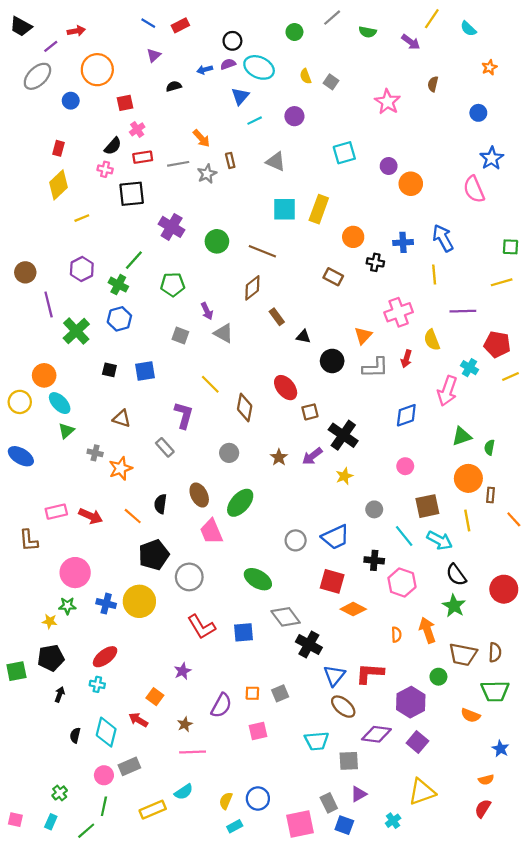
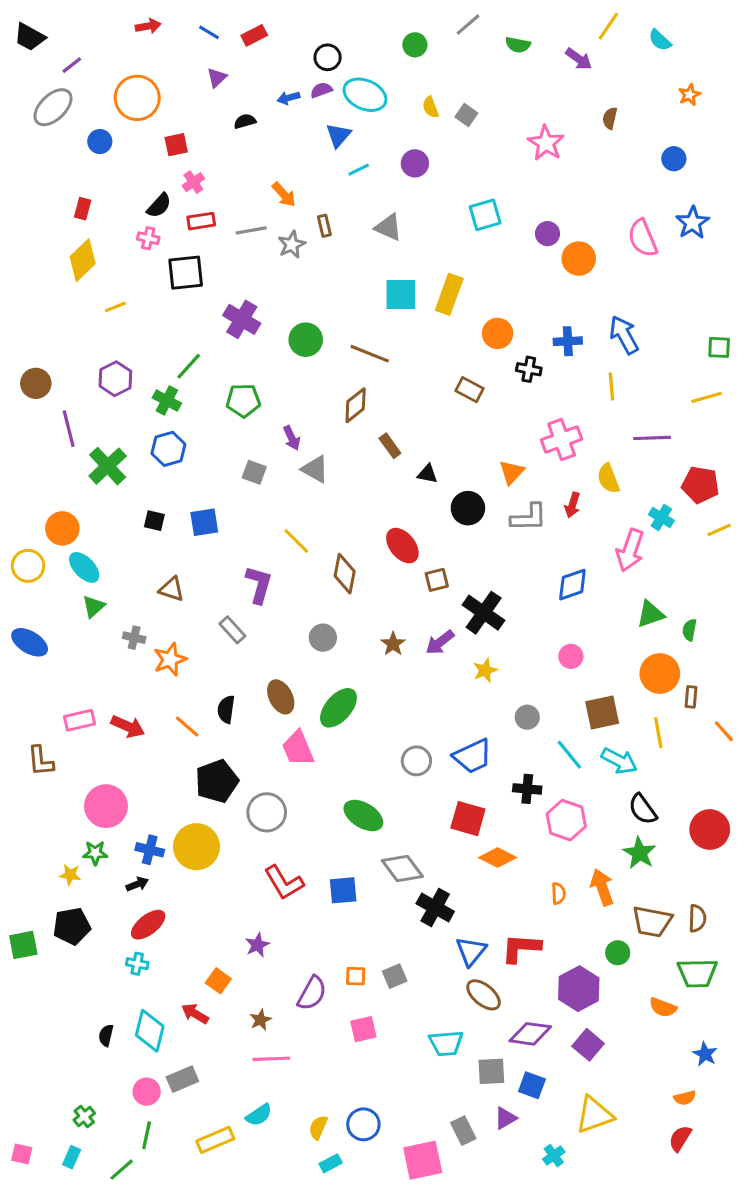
red arrow: (76, 31) -> (148, 26), moved
pink semicircle: (474, 189) -> (643, 238), moved
black arrow: (60, 694) -> (137, 884), moved, turned 48
blue square: (344, 825) -> (532, 1085), moved

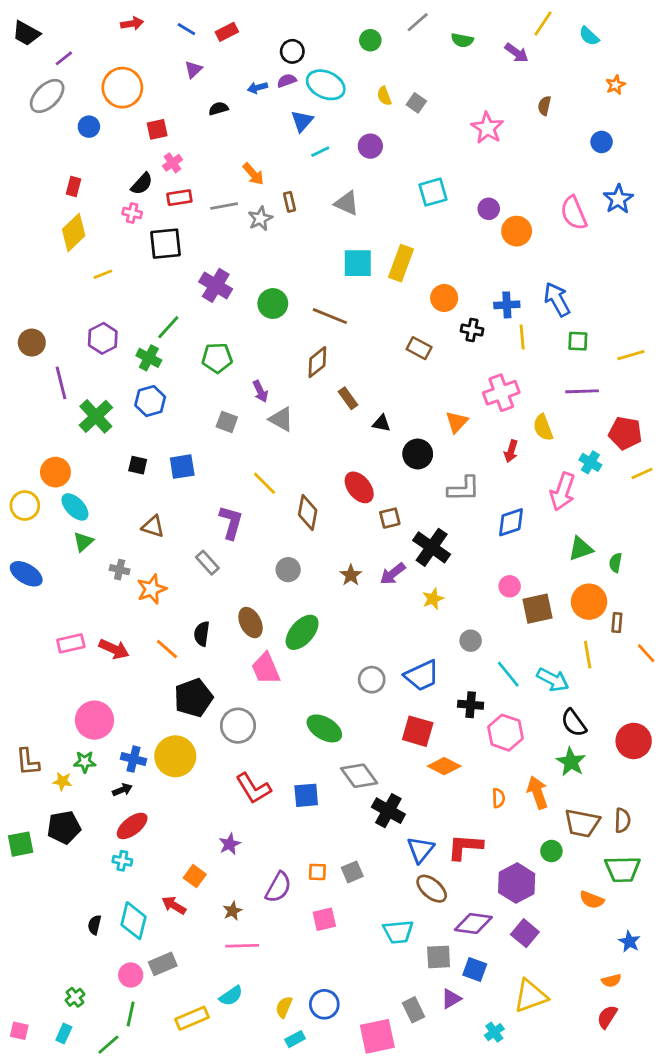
green square: (719, 347) -> (578, 341), moved
yellow line: (611, 386) -> (522, 337), moved
gray L-shape: (529, 518) -> (464, 489), moved
brown square: (602, 712) -> (537, 609), moved
brown L-shape: (40, 761) -> (28, 762), moved

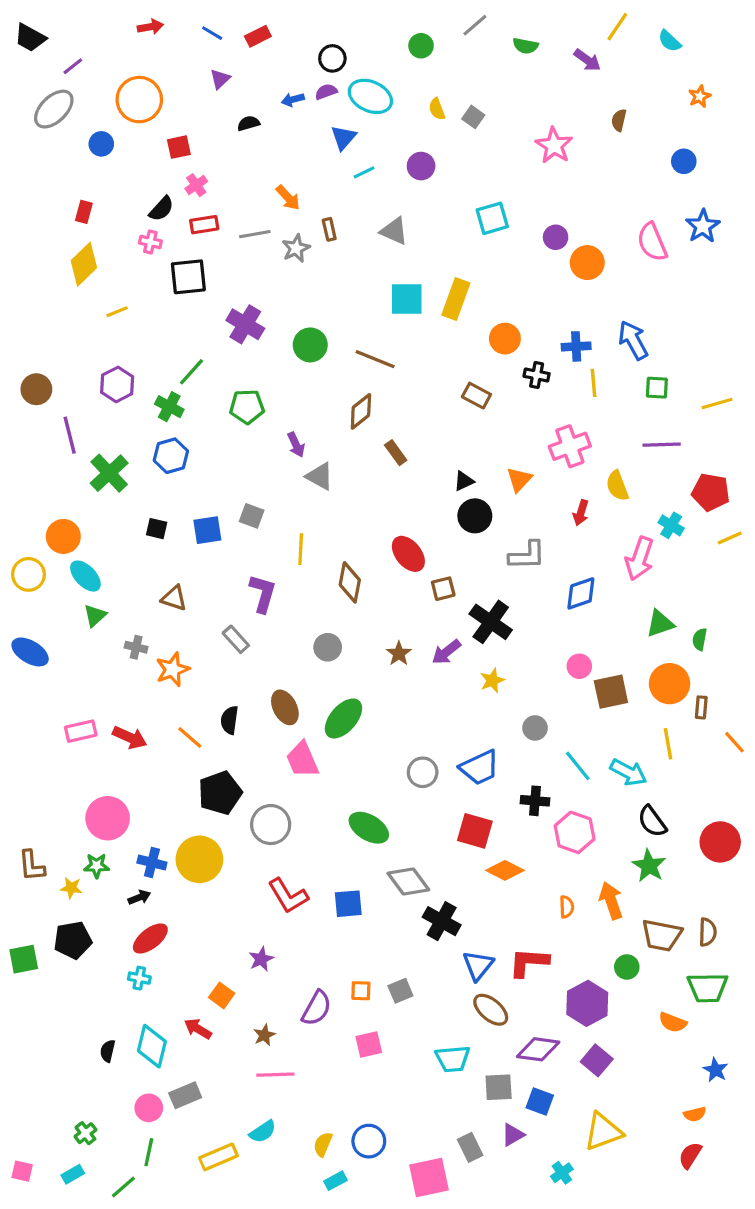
gray square: (227, 422) -> (252, 516), moved
black triangle: (381, 423) -> (464, 481), moved, turned -36
yellow line: (264, 483) -> (301, 549), turned 48
cyan rectangle: (64, 1034) -> (73, 1174), turned 36

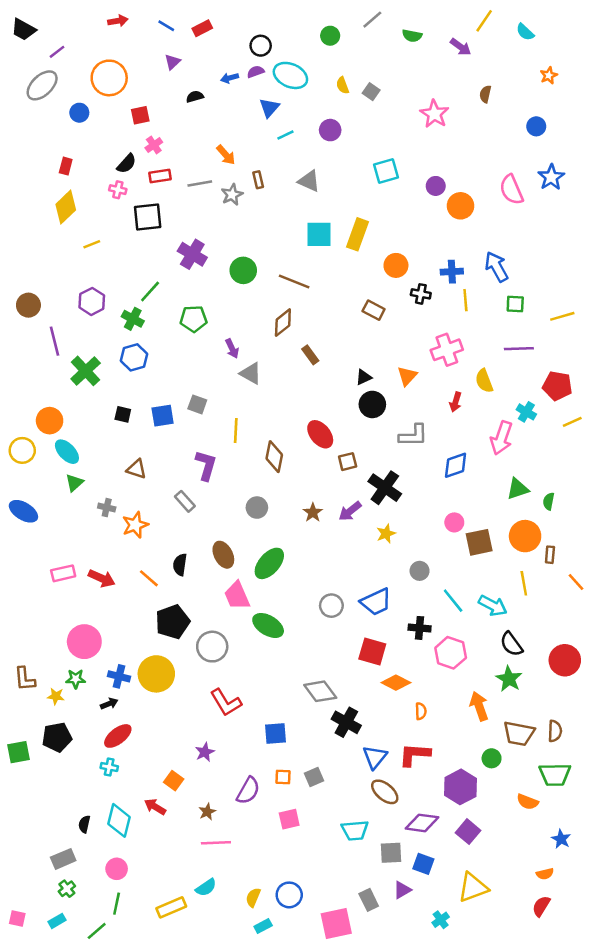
green ellipse: (369, 828) -> (268, 625), moved
blue square: (348, 904) -> (276, 733), moved
orange semicircle: (567, 907) -> (421, 711), moved
gray rectangle: (185, 1095) -> (63, 859), moved

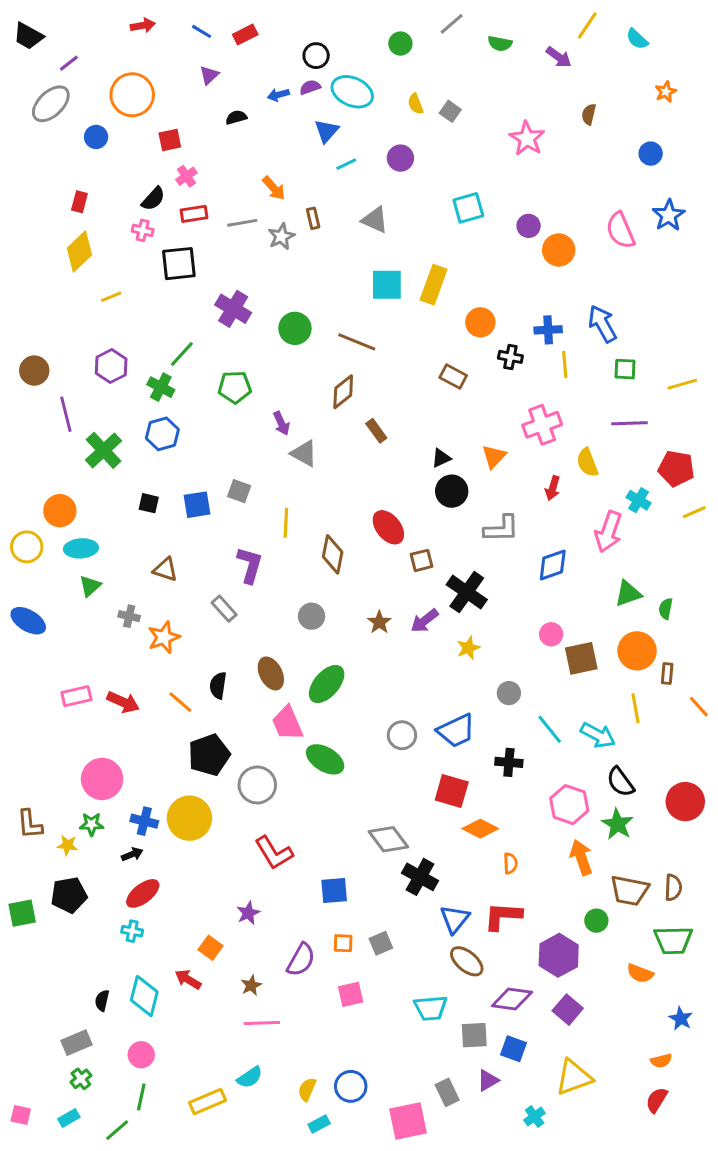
cyan ellipse: (67, 452) -> (81, 548), turned -50
pink hexagon: (451, 653) -> (569, 805), moved

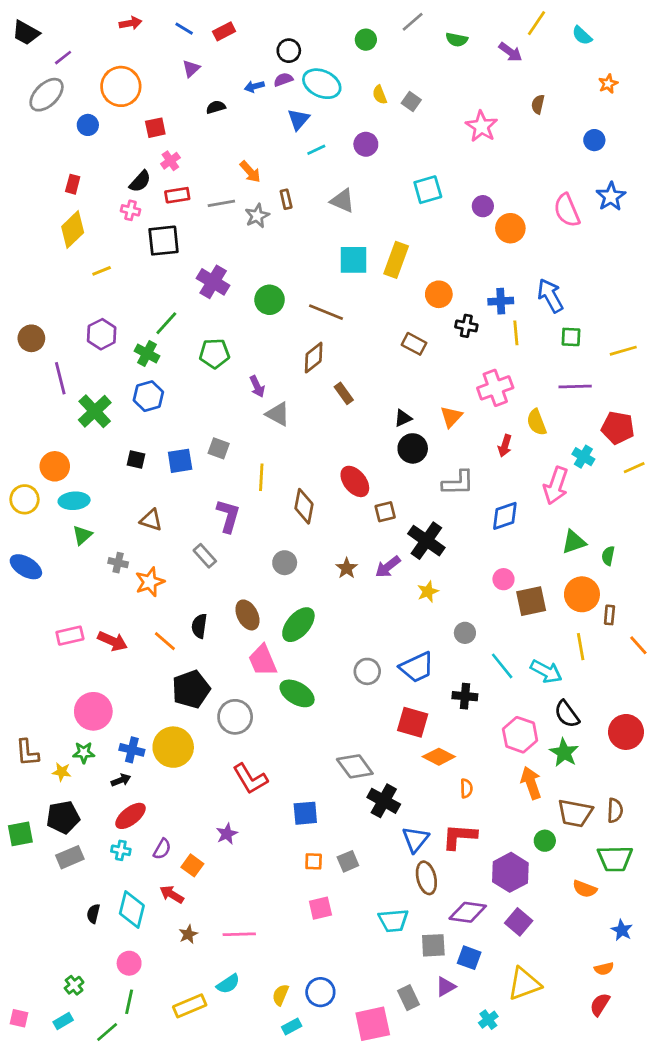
purple semicircle: (301, 960) -> (162, 849), moved, size x0.7
brown ellipse: (467, 961) -> (426, 878), turned 36
brown star: (251, 985) -> (188, 934), moved
gray rectangle: (76, 1043) -> (70, 857), moved

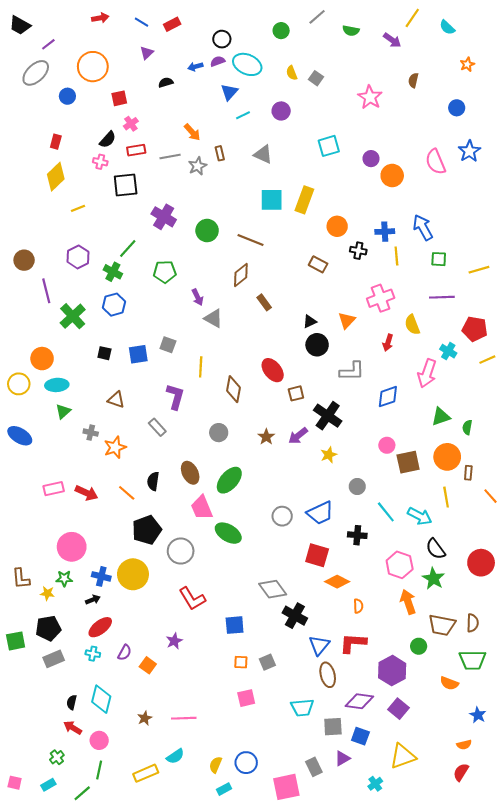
red arrow: (172, 894) -> (73, 728), moved

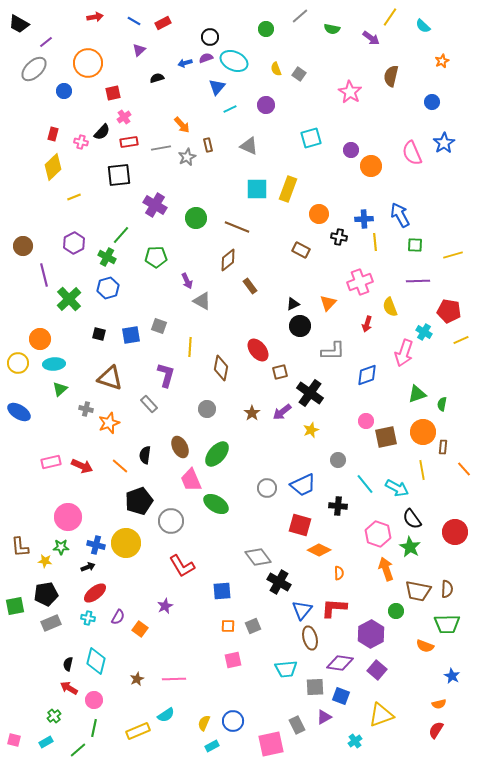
brown semicircle: (413, 80) -> (391, 76), size x1.5
pink cross: (100, 162) -> (81, 142), moved
brown triangle: (116, 400) -> (110, 378), size x1.5

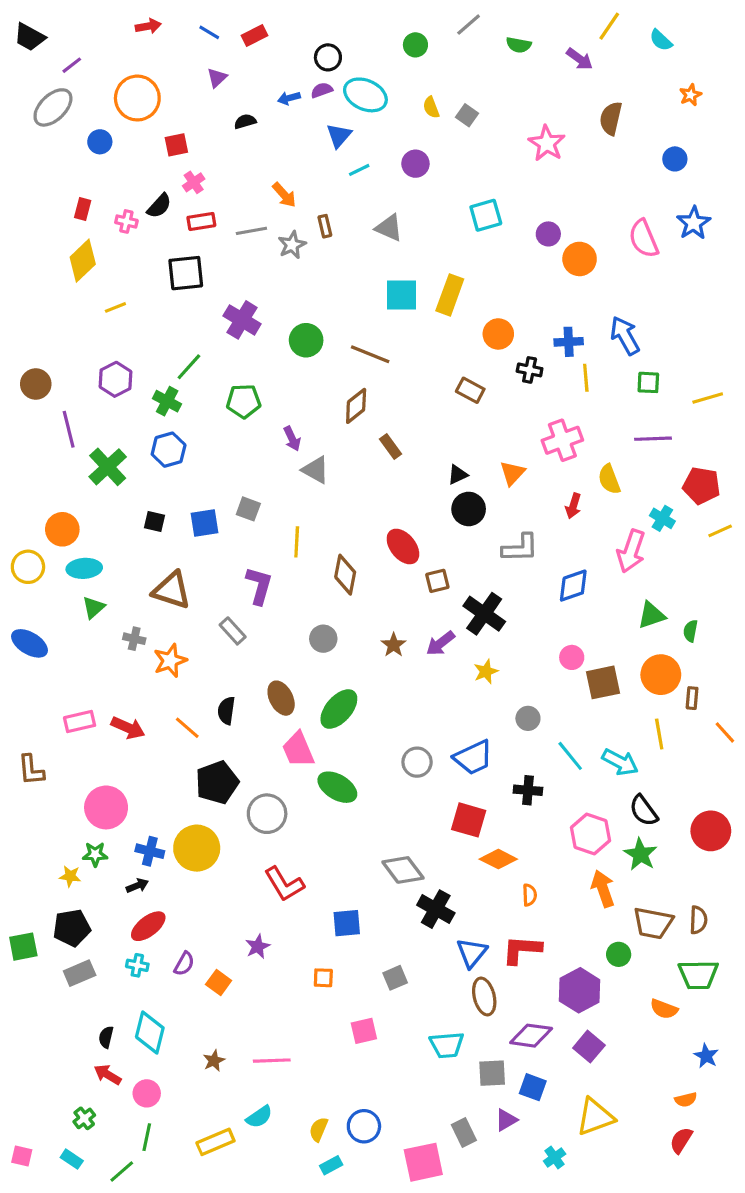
brown L-shape: (20, 547) -> (31, 770), moved
orange square: (228, 626) -> (323, 978), moved
cyan rectangle: (46, 742) -> (72, 1159), turned 64

